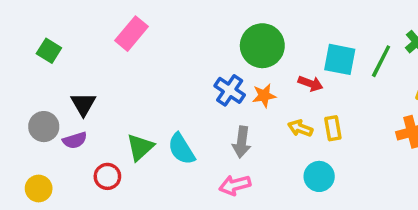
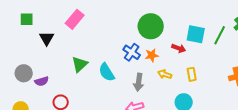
green square: (49, 51) -> (27, 19), moved, turned -32
black triangle: (83, 104) -> (47, 38), moved
yellow arrow: (300, 128) -> (165, 74), moved
green triangle: (140, 147) -> (80, 64), moved
cyan semicircle: (181, 149) -> (107, 72), moved

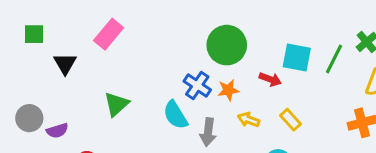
cyan semicircle: (107, 72) -> (175, 115), moved
yellow rectangle: (192, 74) -> (290, 120), turned -32

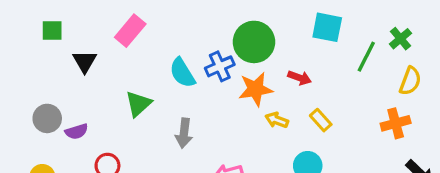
cyan square: (297, 57) -> (327, 27), moved
blue cross: (197, 85) -> (220, 66), moved, turned 32
orange star: (228, 90) -> (256, 89), size x1.5
cyan semicircle: (175, 115) -> (182, 73), moved
gray arrow: (208, 132) -> (184, 133), moved

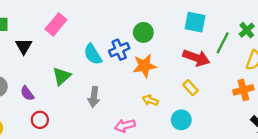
green circle: (254, 42) -> (143, 32), size x0.7
red arrow: (300, 78) -> (196, 58), moved, size x1.6
yellow arrow: (277, 120) -> (150, 100), moved
purple semicircle: (77, 131) -> (27, 93), moved, turned 70

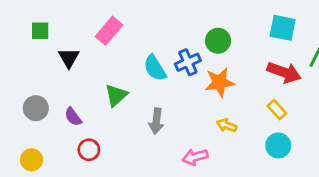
cyan circle: (181, 120) -> (278, 145), moved

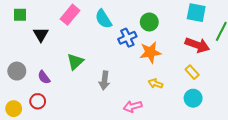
cyan semicircle: (155, 68) -> (103, 19), moved
red circle: (89, 150) -> (38, 101), moved

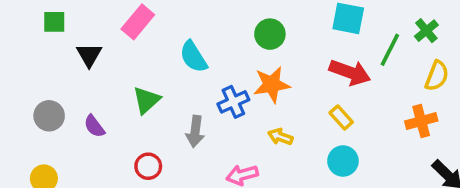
cyan semicircle: (103, 19) -> (193, 57), moved
blue cross: (127, 38) -> (233, 102), moved
red circle: (38, 101) -> (148, 166), moved

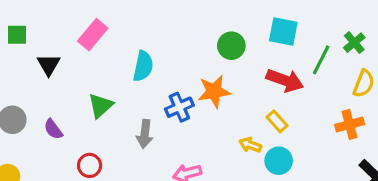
green circle: (270, 34) -> (231, 46), moved
cyan semicircle: (193, 57) -> (143, 66), turned -136
yellow arrow: (280, 137) -> (250, 145), moved
red circle: (148, 166) -> (90, 165), moved

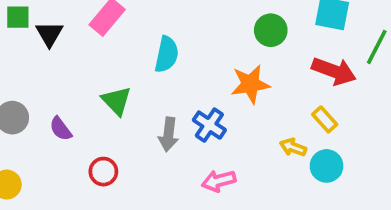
black triangle: (49, 65) -> (49, 34), moved
green triangle: (101, 106) -> (116, 101), turned -32
blue cross: (179, 107) -> (209, 125), moved, turned -32

